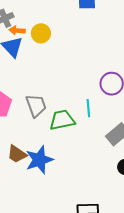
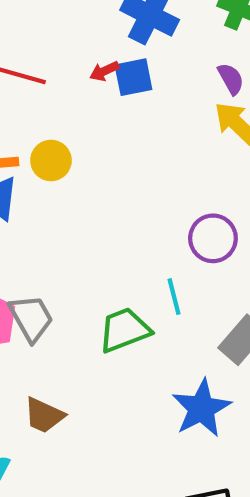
gray trapezoid: (36, 106) -> (31, 318), moved
blue star: (39, 160) -> (201, 408), moved

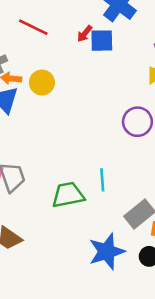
red arrow: (104, 71) -> (85, 34), turned -36
purple circle: (213, 238) -> (137, 122), moved

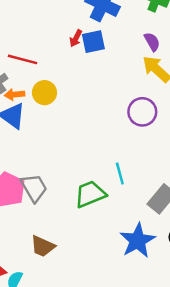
red line: (33, 27) -> (23, 59), moved

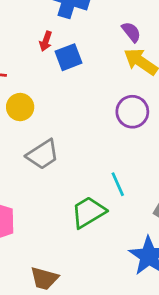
blue square: (93, 42) -> (69, 57), moved
gray trapezoid: (34, 188) -> (43, 155), moved, turned 96

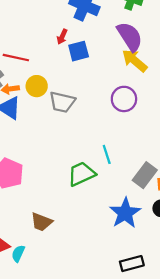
purple semicircle: (131, 32) -> (130, 37), size x1.8
gray trapezoid: (43, 155) -> (62, 102), moved, turned 40

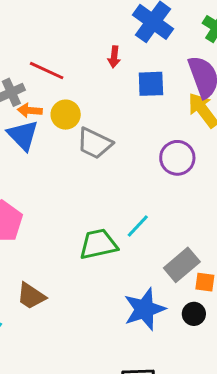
red arrow: (62, 37) -> (114, 57), turned -32
blue square: (79, 51) -> (151, 84), moved
cyan line: (107, 154) -> (138, 226), turned 48

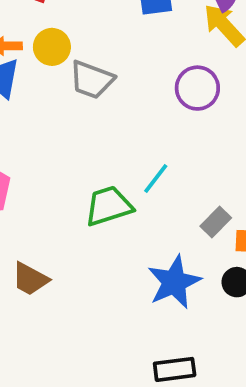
gray rectangle: (182, 265) -> (216, 222), size x0.7

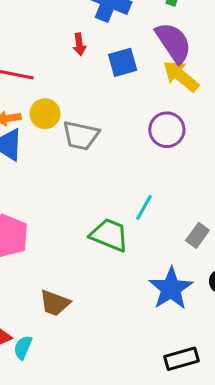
green trapezoid: (109, 206) -> (109, 235), turned 48

